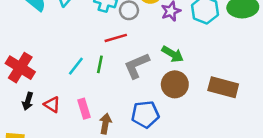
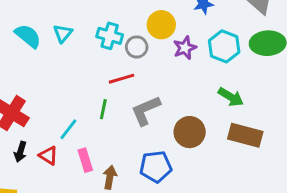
green arrow: (173, 54) -> (231, 97), moved
cyan line: (76, 66) -> (68, 129), moved

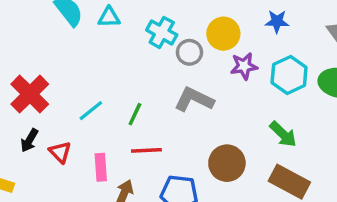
cyan triangle: (63, 33) -> (109, 17), turned 36
red line: (121, 79) -> (146, 150), moved
gray L-shape: (146, 110) -> (194, 99), moved, turned 36
cyan line: (68, 129) -> (91, 111), moved

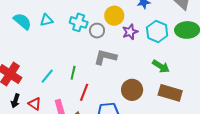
red line: (146, 150) -> (84, 92), turned -54

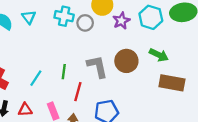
cyan triangle: (46, 20) -> (29, 17), turned -48
gray L-shape: (105, 57) -> (97, 67), moved, turned 70
brown circle: (132, 90) -> (126, 61), moved
red triangle: (35, 104) -> (25, 110), turned -32

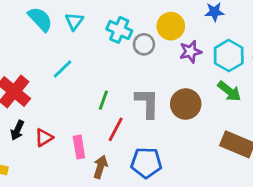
green arrow: (159, 55) -> (229, 91), moved
cyan line: (36, 78) -> (63, 69), moved
red triangle: (25, 110) -> (44, 138), turned -40

